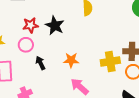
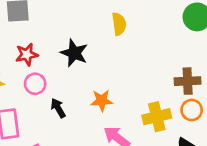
red star: (31, 25) -> (27, 55), moved
yellow cross: (110, 62) -> (157, 117), moved

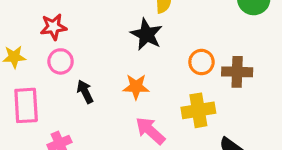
black star: (74, 53) -> (146, 34), moved
orange circle: (192, 110) -> (201, 62), moved

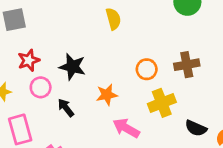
black star: (146, 34) -> (72, 67), moved
orange circle: (201, 62) -> (147, 69), moved

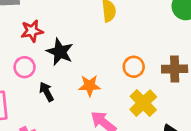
red star: (29, 60) -> (32, 31), moved
yellow cross: (162, 103) -> (143, 103), turned -32

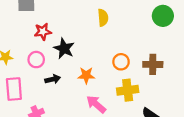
black arrow: (46, 92) -> (53, 79), turned 104
yellow cross: (143, 103) -> (128, 90), turned 35

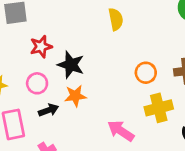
orange star: (86, 75) -> (75, 96), moved
black arrow: (53, 79) -> (49, 110), moved

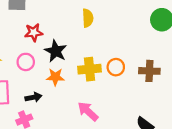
yellow semicircle: (116, 19) -> (88, 18), moved
yellow cross: (159, 108) -> (90, 69), moved
black arrow: (49, 110) -> (33, 97), moved

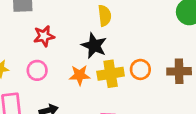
black star: (56, 51) -> (94, 46), moved
orange star: (55, 77) -> (80, 75), moved

